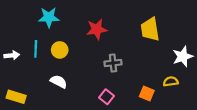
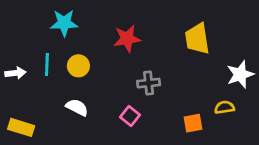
orange square: (147, 93) -> (193, 123), turned -32
pink square: (106, 97) -> (130, 116), moved

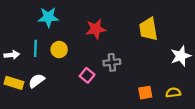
white semicircle: (77, 107) -> (37, 81), moved, turned -63
yellow semicircle: (224, 107) -> (173, 93), moved
pink square: (130, 116) -> (87, 75), moved
yellow rectangle: (21, 127) -> (14, 83), moved

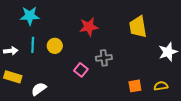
cyan star: (48, 17) -> (30, 16), moved
white semicircle: (37, 81) -> (39, 89), moved

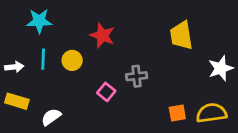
red star: (89, 27) -> (102, 35), moved, turned 30
yellow semicircle: (161, 86) -> (211, 113), size x1.6

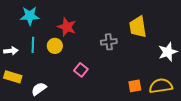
red star: (102, 35) -> (67, 27), moved
gray cross: (137, 76) -> (109, 42), moved

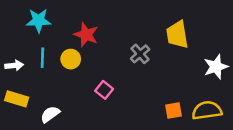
gray cross: (109, 42) -> (140, 54), turned -35

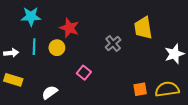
white semicircle: (50, 114) -> (50, 92), moved

